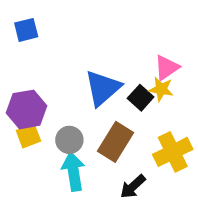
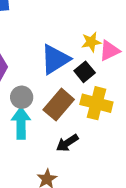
yellow star: (161, 89) -> (91, 42), moved, turned -30
yellow cross: (173, 152) -> (96, 103), moved, turned 32

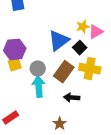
black arrow: (67, 143) -> (72, 98), turned 42

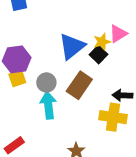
yellow star: (83, 27) -> (102, 42), moved
yellow cross: (90, 69) -> (113, 117), moved
black arrow: (72, 98) -> (122, 95), moved

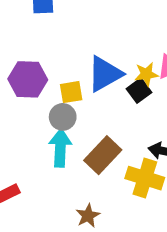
yellow square: (17, 78) -> (71, 92), moved
brown rectangle: (79, 85) -> (103, 155), moved

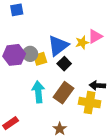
black square: (139, 91) -> (64, 64), moved
gray circle: (63, 117) -> (30, 54), moved

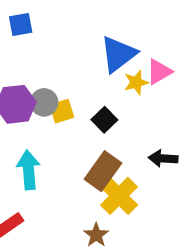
blue triangle: (58, 46) -> (118, 54), moved
cyan arrow: (38, 92) -> (28, 170), moved
yellow cross: (90, 103) -> (119, 196), moved, turned 35

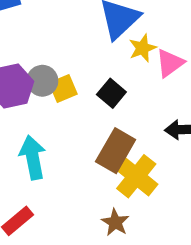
pink triangle: (159, 72) -> (170, 63), moved

